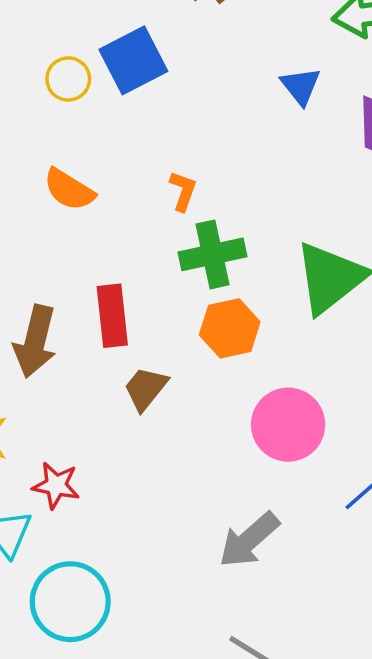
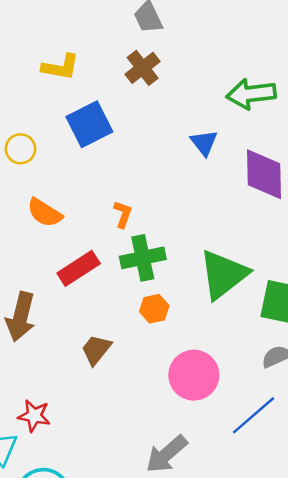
yellow circle: (68, 79) -> (21, 149), moved
red rectangle: (112, 316) -> (79, 268), moved, turned 63
orange hexagon: (230, 328) -> (154, 309), size x0.7

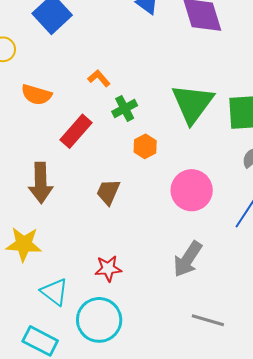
orange L-shape: (123, 214) -> (99, 78), turned -45
green cross: (143, 258) -> (125, 108), size x0.7
red star: (34, 416) -> (108, 269), moved

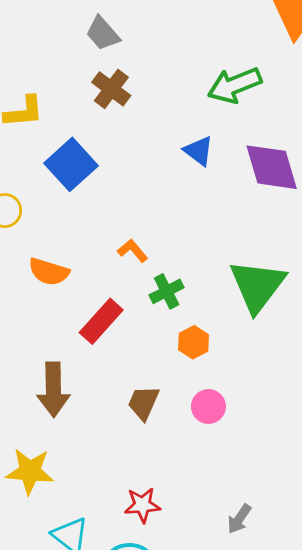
pink circle: (192, 190) -> (208, 407), moved, size x0.6
gray arrow: (188, 259) -> (239, 519), moved, size x0.6

